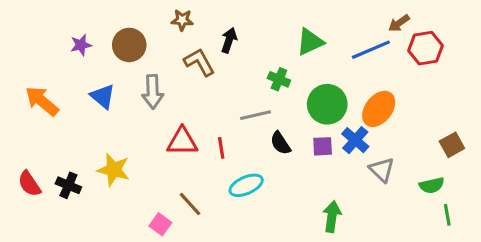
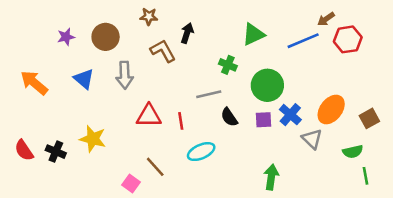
orange ellipse: (379, 109) -> (331, 110), moved

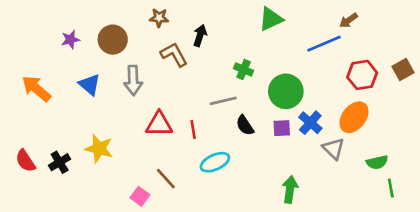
green triangle: (253, 34) -> (271, 19), moved
red hexagon: (348, 39) -> (362, 75), moved
brown square: (369, 118) -> (403, 70), moved
black cross: (56, 152) -> (60, 162), turned 36

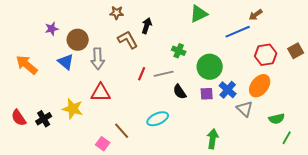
brown circle: (113, 40) -> (78, 40), moved
red triangle: (159, 124) -> (101, 93), moved
red line: (193, 129) -> (142, 74), moved, turned 32
green line: (391, 188) -> (287, 138), turned 40

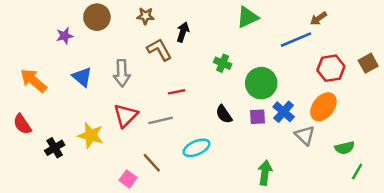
brown circle: (78, 40) -> (97, 17), moved
red line: (142, 74) -> (177, 92), turned 56
gray line: (164, 74) -> (160, 120), moved
red triangle: (101, 93) -> (126, 115), turned -45
red semicircle: (19, 118) -> (22, 124), moved

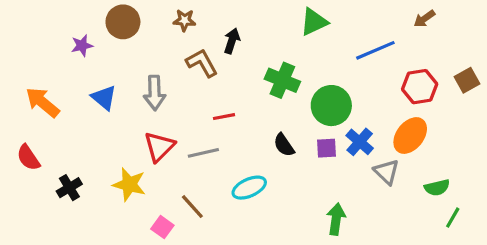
brown arrow: (318, 18) -> (424, 19), moved
green cross: (223, 63) -> (282, 80), size x1.5
yellow star: (91, 135) -> (129, 184), moved

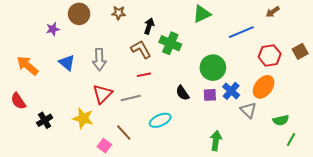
brown L-shape: (202, 63) -> (141, 49), moved
green cross: (282, 80) -> (170, 43), moved

